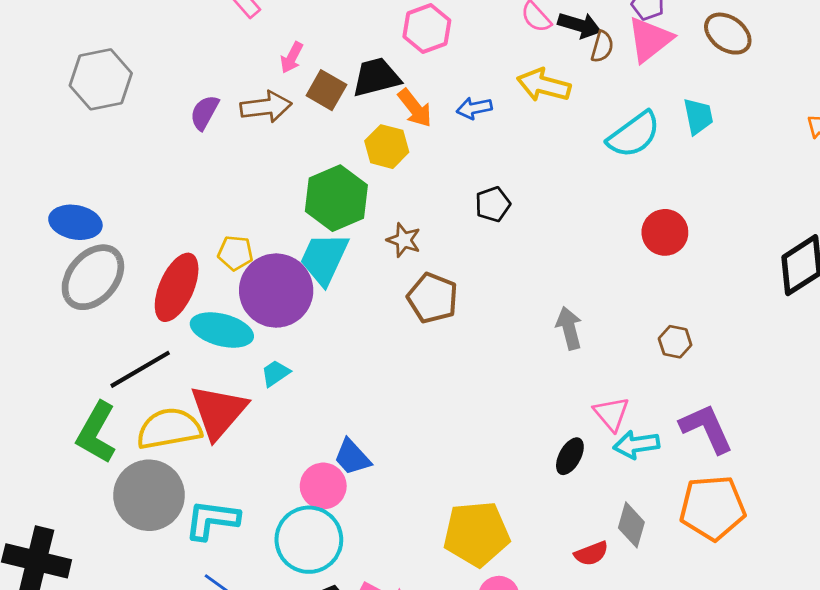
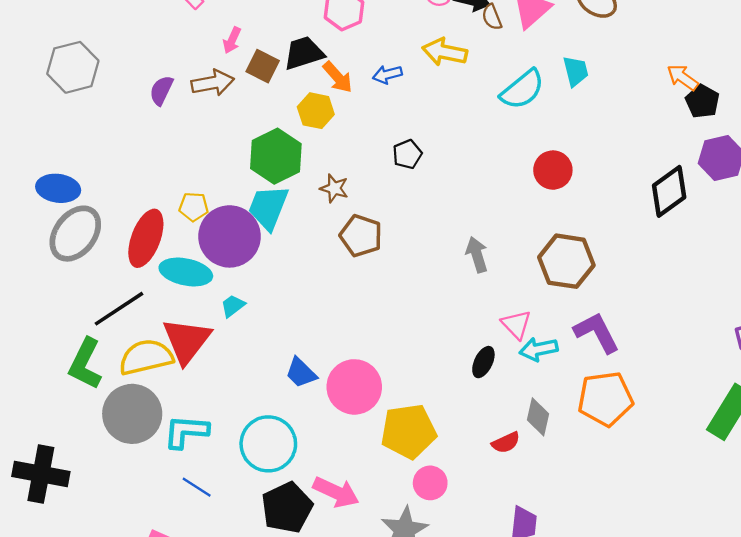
brown semicircle: (602, 47) -> (492, 17), turned 145
brown hexagon: (675, 342) -> (566, 261), size x2.0
pink circle: (323, 486) -> (354, 387), moved, size x1.4

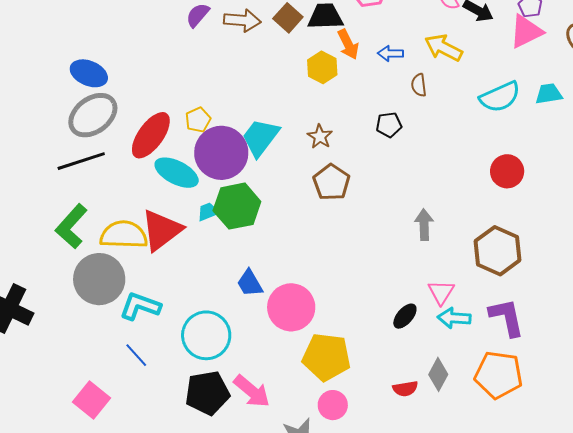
brown semicircle: (492, 17) -> (419, 85), moved
cyan trapezoid: (576, 71) -> (549, 94), turned -100
green hexagon: (276, 156) -> (237, 206), moved
yellow pentagon: (194, 207) -> (198, 120), turned 30
black line: (119, 309) -> (81, 161), moved

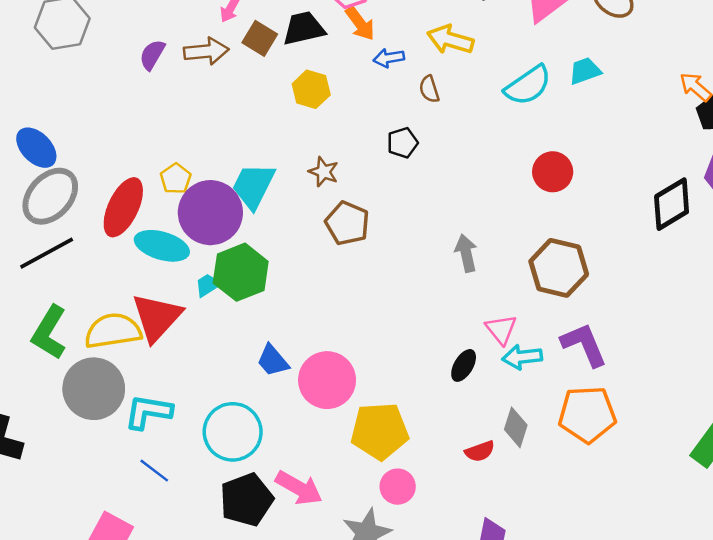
orange arrow: (348, 44) -> (360, 24), moved
blue ellipse: (89, 73) -> (36, 148), turned 33

